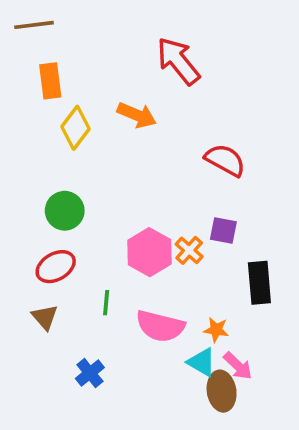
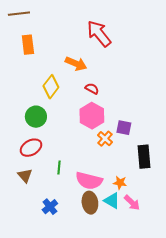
yellow diamond: (75, 128) -> (51, 87), moved
red semicircle: (225, 160) -> (92, 89), moved, size x0.6
pink hexagon: (149, 252) -> (92, 116), moved
brown ellipse: (222, 391) -> (90, 203), moved

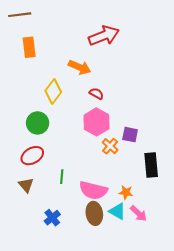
red arrow: (99, 34) -> (104, 36), turned 108

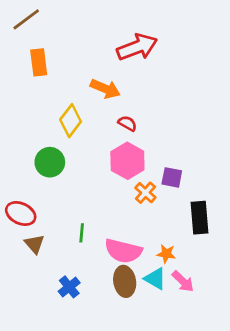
brown line: (20, 15) -> (26, 19), turned -30
red ellipse: (32, 156) -> (21, 213), moved, turned 55

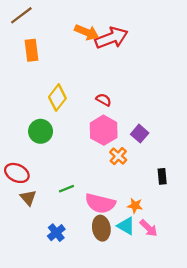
orange arrow: (105, 89) -> (87, 32), moved
purple square: (172, 177) -> (140, 134), moved, turned 30
black rectangle: (200, 218) -> (162, 176), size x0.6
green line: (82, 233) -> (66, 189), turned 63

